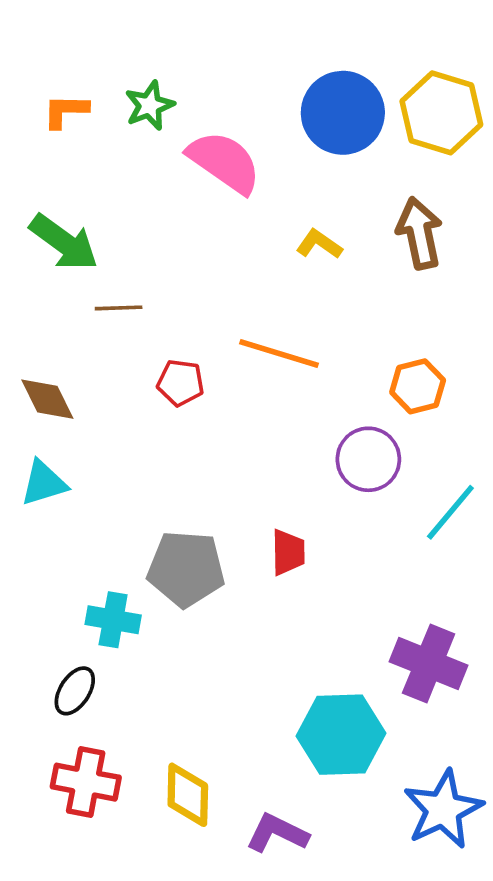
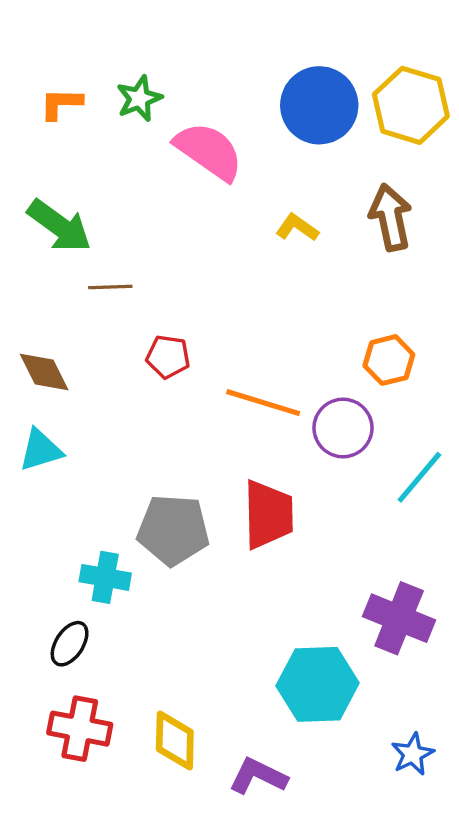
orange line: (279, 354) -> (263, 403), moved
red trapezoid: (288, 552) -> (268, 515), size x1.6
blue star: (443, 809) -> (413, 754), size x0.6

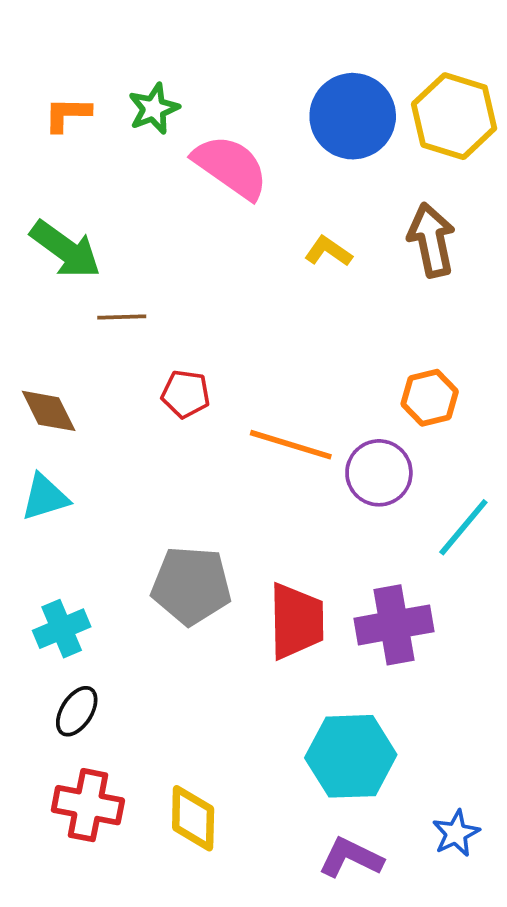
red trapezoid: (268, 515) -> (296, 621), moved
cyan cross: (105, 577) -> (62, 629), moved, turned -33
purple cross: (399, 618) -> (394, 625), moved, turned -32
purple L-shape: (258, 776) -> (351, 858), moved

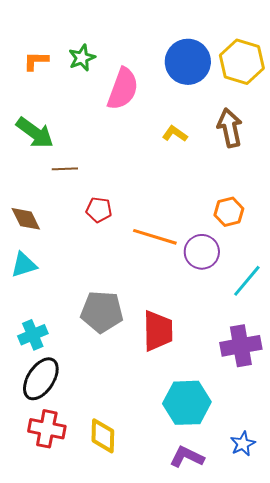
pink semicircle: (231, 167) -> (123, 89), turned 75
purple cross: (394, 625) -> (241, 346), moved
black ellipse: (77, 711) -> (41, 379), size x1.6

